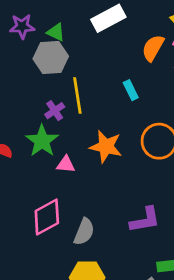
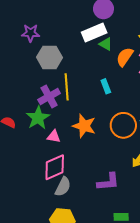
green triangle: (56, 32) -> (106, 44), moved
purple cross: (55, 111) -> (49, 96), size x1.5
pink diamond: (47, 217) -> (55, 167), moved

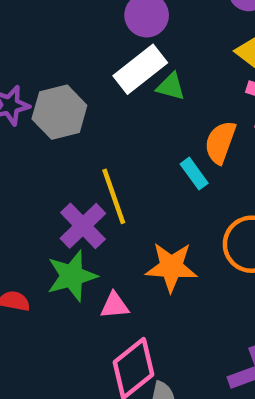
gray hexagon: (50, 57) -> (59, 112), moved
orange semicircle: (125, 57) -> (220, 142), moved
green star: (38, 118) -> (72, 276), turned 30

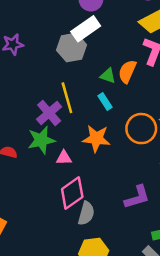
green triangle: (171, 87) -> (108, 76), moved
gray hexagon: (59, 112) -> (72, 47), moved
cyan rectangle: (194, 174) -> (105, 102), moved

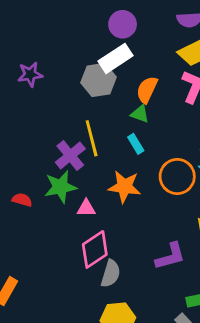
orange semicircle: (127, 72) -> (147, 90), moved

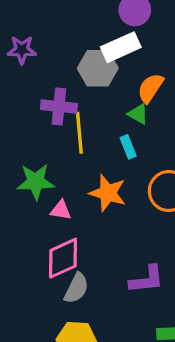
purple cross: (70, 155) -> (59, 106), moved, turned 36

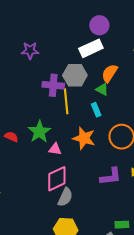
gray hexagon: (98, 68) -> (75, 75), moved
green star: (36, 182) -> (39, 132), turned -30
purple L-shape: (147, 279) -> (111, 176), moved

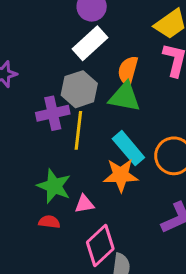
green triangle: (102, 89) -> (125, 97), size x1.6
yellow line: (66, 101) -> (78, 130), turned 30
cyan rectangle: (96, 110) -> (128, 148), moved, size x1.6
red semicircle: (11, 137) -> (49, 222), moved

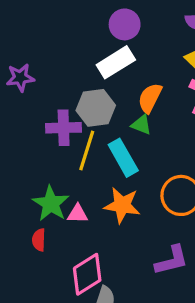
green triangle: (125, 97) -> (141, 125), size x0.6
cyan rectangle: (128, 148) -> (123, 158), moved
pink triangle: (84, 204) -> (77, 214), moved
red semicircle: (49, 222) -> (39, 240), turned -105

